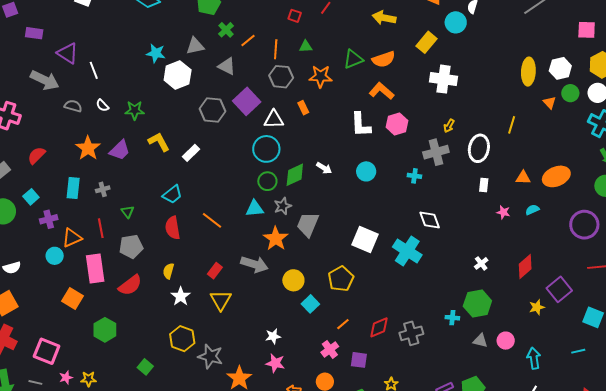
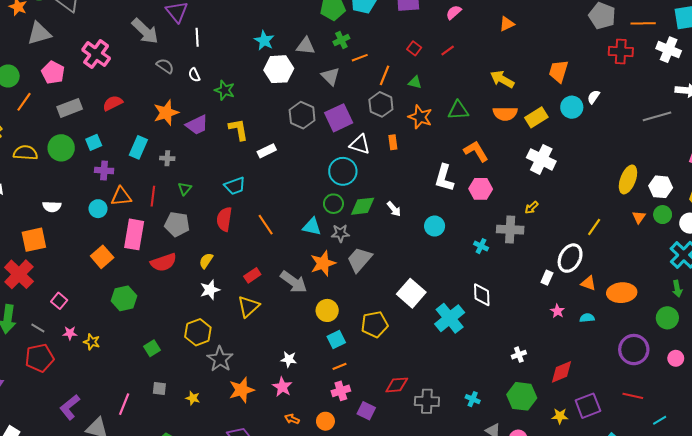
orange semicircle: (384, 59) -> (505, 114), moved
white ellipse: (479, 148) -> (570, 258), moved
green hexagon: (477, 304) -> (522, 396), moved
orange line: (343, 324) -> (339, 366), moved
pink square: (47, 351) -> (59, 301), size x0.6

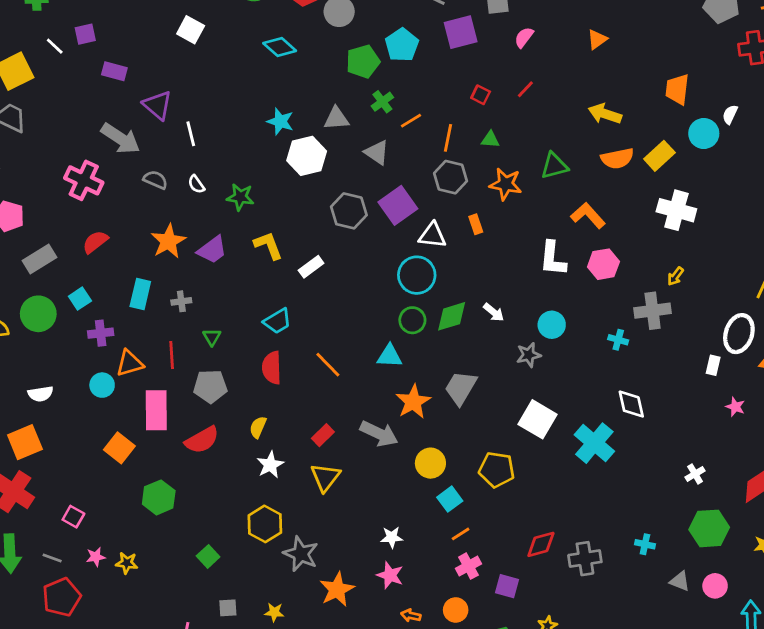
pink cross: (96, 54) -> (84, 180), moved
gray star: (340, 233) -> (529, 355), moved
yellow pentagon: (375, 324) -> (497, 470), turned 30

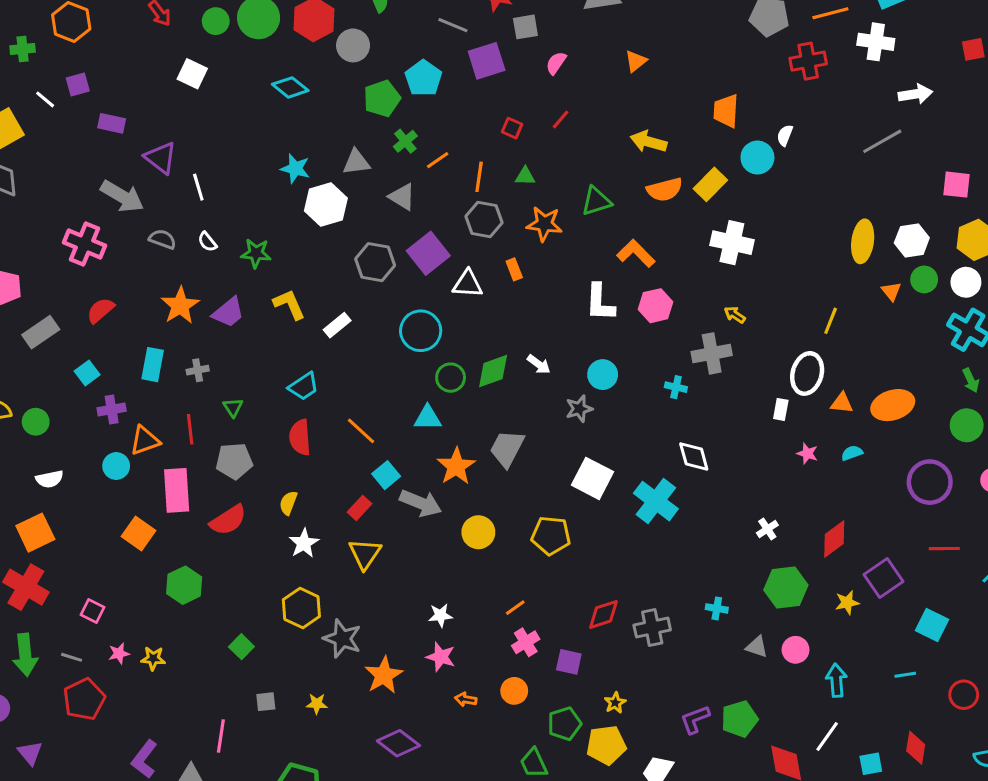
cyan circle: (417, 275) -> (421, 331), moved
yellow arrow: (675, 276) -> (735, 315), turned 90
green circle: (38, 314) -> (36, 422), moved, size x0.7
cyan square: (450, 499) -> (386, 475), moved

